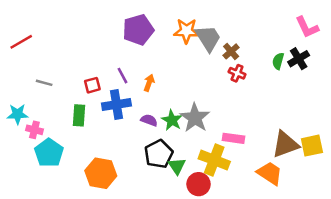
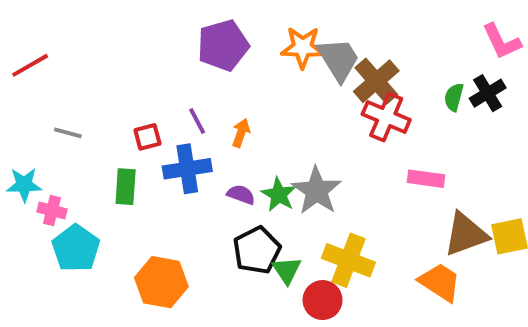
brown cross: (231, 51) -> (376, 81), size x1.6
red cross: (237, 73) -> (386, 117), size x1.6
pink rectangle: (233, 138) -> (426, 179), moved

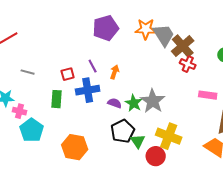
red cross: (386, 117) -> (188, 64), size x0.7

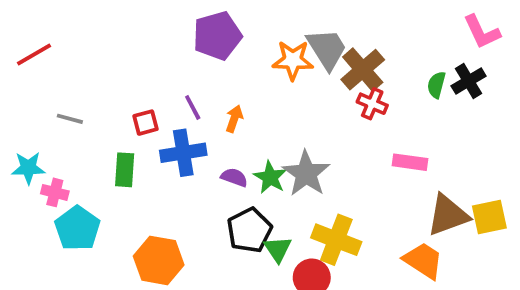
orange star: (146, 29) -> (293, 60), moved

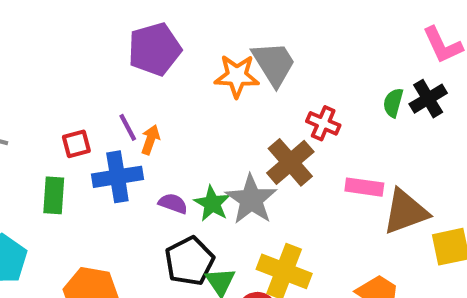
brown cross: (363, 70) -> (290, 162), moved
orange arrow: (234, 119) -> (150, 140), moved
brown triangle: (448, 215) -> (406, 212), moved

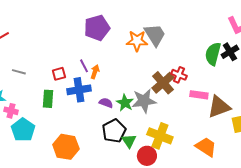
green semicircle: (393, 103) -> (213, 54), size x1.6
red cross: (323, 123) -> (179, 75), moved
gray star: (251, 199) -> (144, 101), turned 30

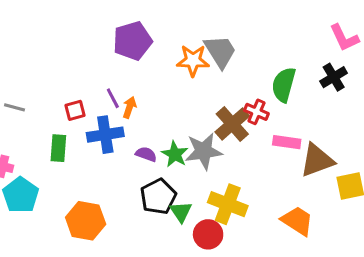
green semicircle: (213, 54) -> (284, 85), moved

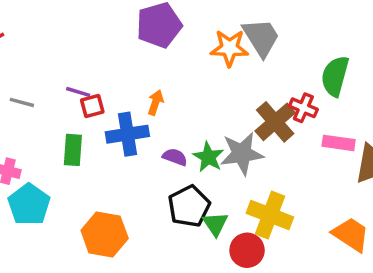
purple line: (113, 98) -> (78, 92), moved, turned -45

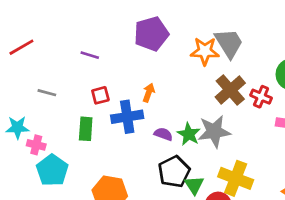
purple line: (78, 92) -> (90, 55), moved
brown cross: (275, 122) -> (230, 90), moved

